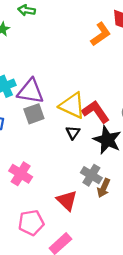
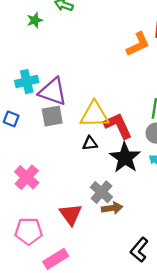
yellow triangle: (72, 105) -> (94, 115), turned -36
black triangle: (73, 133) -> (90, 143), turned 40
brown arrow: (104, 188) -> (112, 208), turned -132

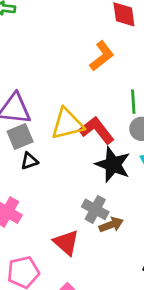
orange L-shape: (138, 44) -> (102, 56), moved
black triangle: (90, 143) -> (29, 161), moved

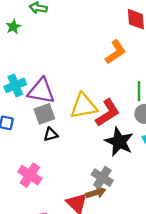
red L-shape: (97, 130) -> (108, 113), turned 92
brown arrow: (111, 225) -> (96, 193), moved

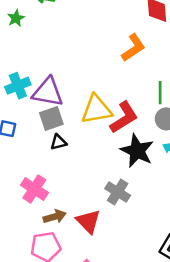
brown arrow: (96, 193) -> (55, 217), moved

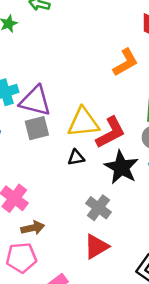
black triangle: (58, 142) -> (76, 158), moved
red triangle: (88, 221) -> (96, 247), moved, turned 40

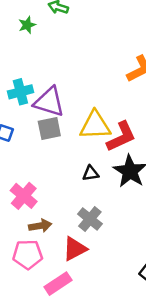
black triangle: (76, 158) -> (91, 173), moved
gray cross: (98, 208) -> (90, 219), moved
red triangle: (96, 247) -> (75, 249), moved

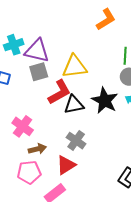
red L-shape: (121, 137) -> (59, 92), moved
black triangle: (91, 173) -> (74, 105), size x1.5

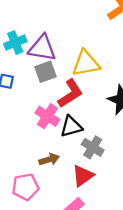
black triangle: (74, 105) -> (71, 126), moved
pink cross: (23, 126) -> (47, 116), moved
pink pentagon: (29, 172) -> (25, 187), moved

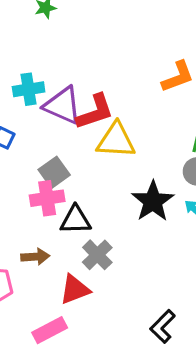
gray square: (45, 72) -> (54, 172), moved, turned -30
red L-shape: (70, 93) -> (95, 112), moved
pink cross: (47, 116) -> (47, 198), turned 35

